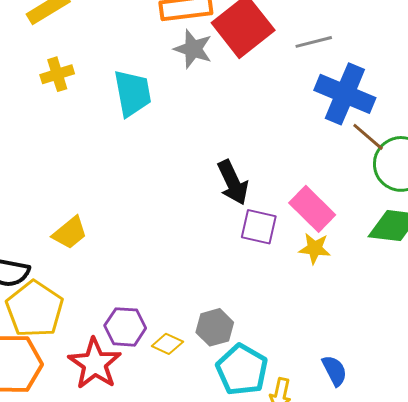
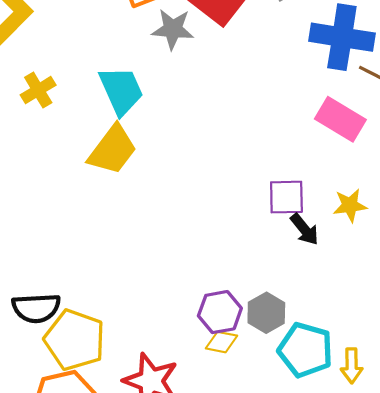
black arrow: (233, 182) -> (304, 229), moved, size x0.7
pink rectangle: (312, 209) -> (340, 119), moved
yellow trapezoid: (70, 233) -> (112, 150), moved, size x1.4
purple hexagon: (125, 327) -> (220, 312), moved

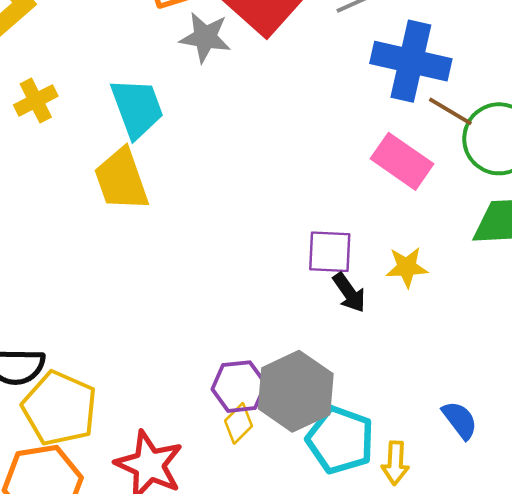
yellow trapezoid: (112, 150) -> (121, 180), turned 120
gray hexagon: (266, 313) -> (296, 391), size x1.6
yellow diamond: (221, 342) -> (239, 423), turned -60

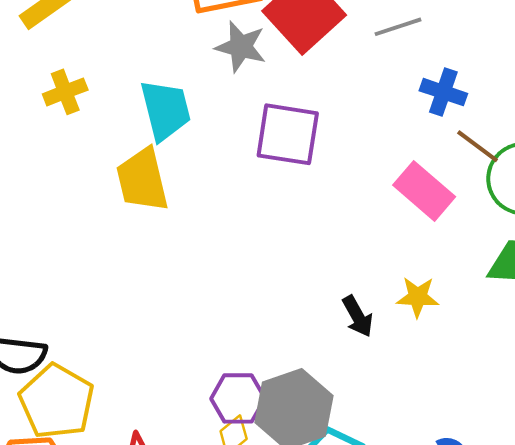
blue cross: (411, 61) -> (443, 92), size x0.6
purple square: (330, 252) -> (288, 134), moved, size x1.4

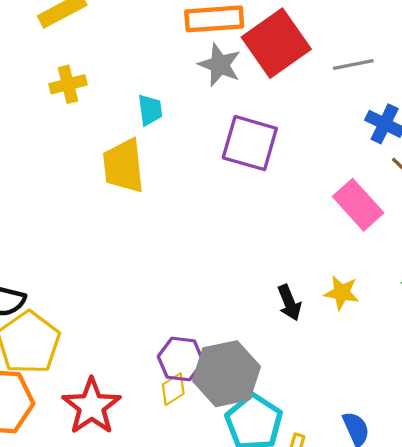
cyan trapezoid: (165, 110) -> (150, 110), size x0.6

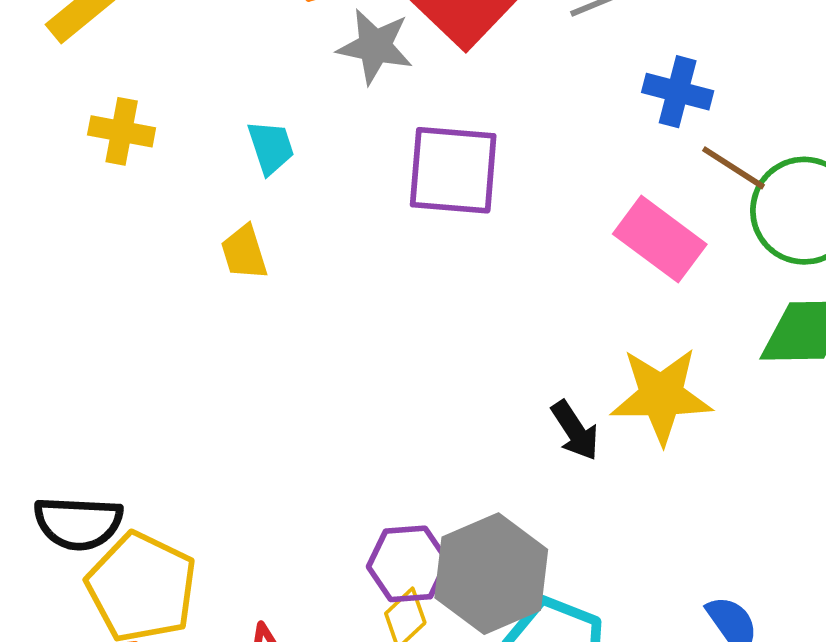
yellow cross: (68, 84) -> (122, 131), turned 36
yellow trapezoid: (123, 166) -> (244, 252), size x0.6
yellow star: (342, 293) -> (661, 396), size x1.6

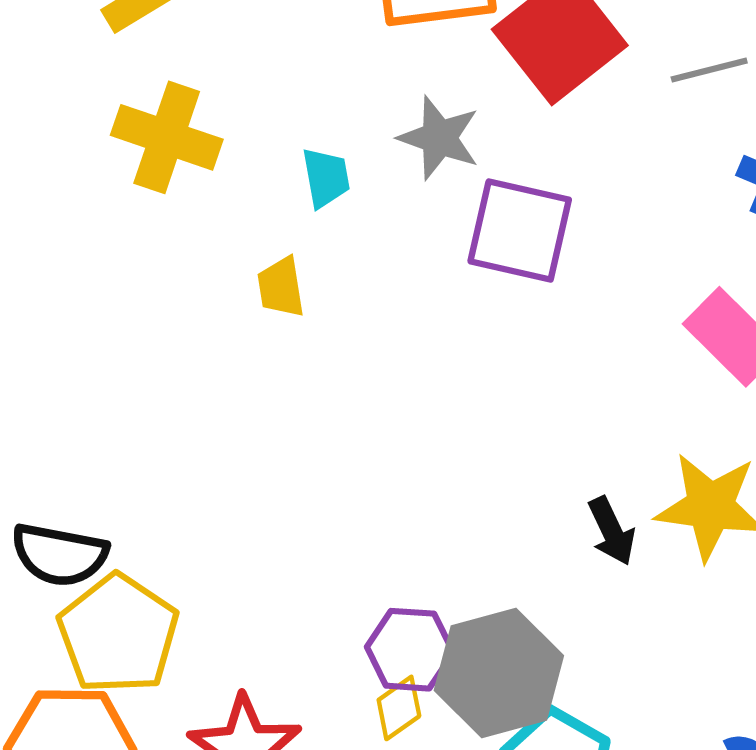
gray star: (375, 46) -> (439, 138), moved
yellow cross: (122, 131) -> (167, 137), size x1.5

